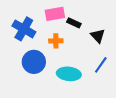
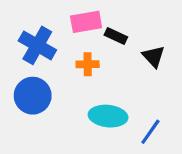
blue circle: (34, 62) -> (33, 96), moved
blue line: (101, 65) -> (150, 132), moved

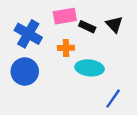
black triangle: (154, 56) -> (114, 24), moved
cyan ellipse: (108, 116) -> (90, 68), moved

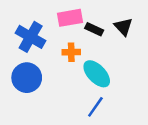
cyan ellipse: (90, 68) -> (97, 74), turned 40
blue line: (113, 99) -> (95, 107), moved

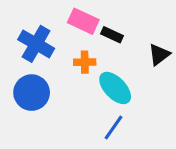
pink rectangle: (70, 18) -> (83, 21), turned 35
black triangle: (123, 27) -> (159, 55), moved, turned 36

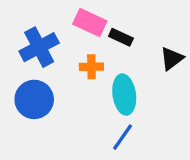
blue cross: (36, 44) -> (39, 47), turned 32
cyan ellipse: (115, 88) -> (124, 95), turned 36

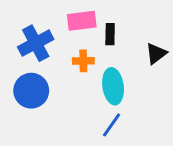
pink rectangle: (90, 22) -> (82, 21), turned -32
black rectangle: (121, 37) -> (110, 34), turned 66

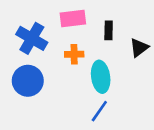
black rectangle: (110, 34) -> (109, 30), moved
blue cross: (36, 43) -> (32, 38), turned -32

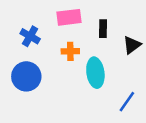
blue cross: (32, 38) -> (30, 36), size x0.7
blue line: (99, 111) -> (127, 102), moved

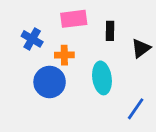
orange cross: (70, 51) -> (64, 55), moved
blue circle: (26, 76) -> (50, 82), moved

